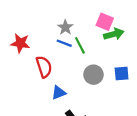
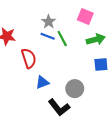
green arrow: (114, 34) -> (96, 39), moved
gray circle: (93, 75) -> (75, 89), moved

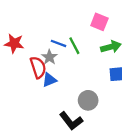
gray star: (49, 22) -> (49, 57), moved
blue triangle: (42, 82) -> (49, 80), moved

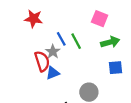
red star: (14, 43) -> (34, 19), moved
blue line: (59, 43) -> (61, 39), turned 40

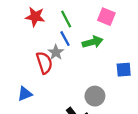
green line: (76, 41) -> (66, 19), moved
green arrow: (110, 42) -> (93, 42), moved
blue triangle: (53, 73) -> (25, 94), moved

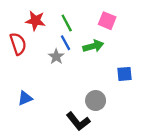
red semicircle: (44, 63) -> (18, 44), moved

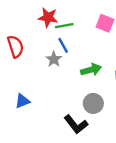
red star: (35, 21) -> (48, 17), moved
green line: (67, 23) -> (64, 26), turned -72
green arrow: (93, 46) -> (91, 70), moved

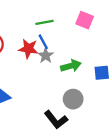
red star: (48, 17) -> (28, 49), moved
gray star: (54, 59) -> (46, 56), moved

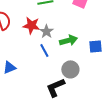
blue line: (43, 42) -> (44, 50), moved
black L-shape: (56, 120) -> (55, 87), turned 105

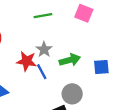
red star: (31, 25) -> (27, 61), moved

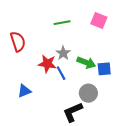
green arrow: (70, 60) -> (86, 63), turned 36
blue square: (101, 67) -> (104, 69), moved

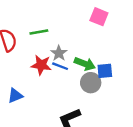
green line: (62, 23) -> (39, 32), moved
blue line: (61, 73) -> (60, 66), moved, turned -40
gray circle: (88, 93) -> (91, 83), moved

